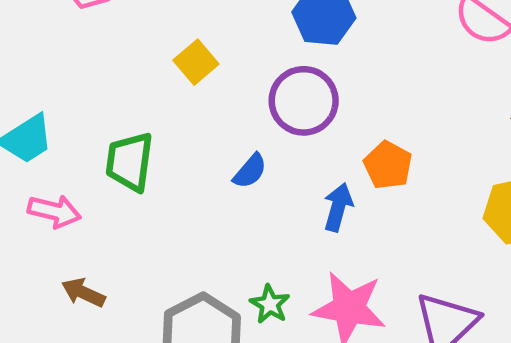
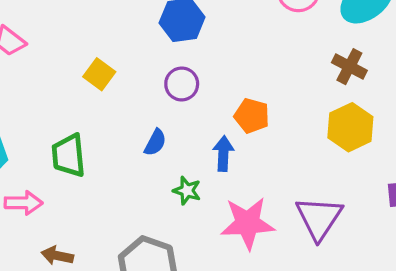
purple circle: (304, 101) -> (182, 84), size x0.7
green star: (270, 304) -> (187, 191), moved

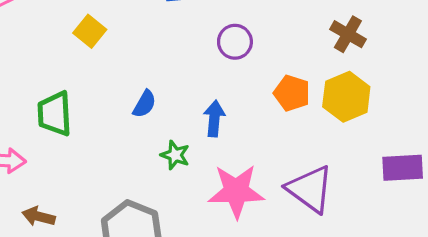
purple circle: (182, 84) -> (235, 42), moved
orange pentagon: (252, 116) -> (292, 93), moved
purple triangle: (319, 218) -> (310, 189), turned -30

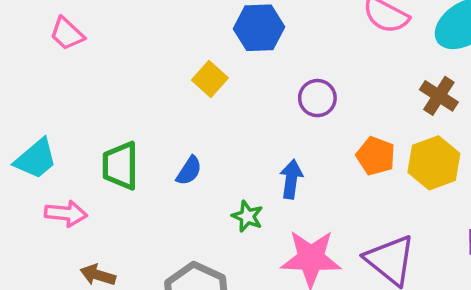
yellow square: (90, 31) -> (210, 79), moved
blue semicircle: (144, 104) -> (189, 171), moved

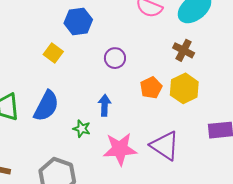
orange pentagon: (376, 156) -> (151, 88), turned 30
blue semicircle: (189, 171) -> (46, 106), size x1.8

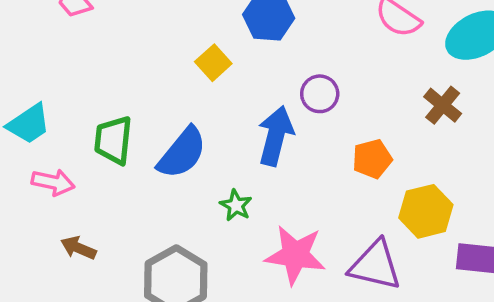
yellow hexagon: (184, 88) -> (426, 211), moved
blue arrow: (105, 105) -> (276, 136), moved, size x1.5
purple triangle: (165, 146) -> (375, 265), turned -32

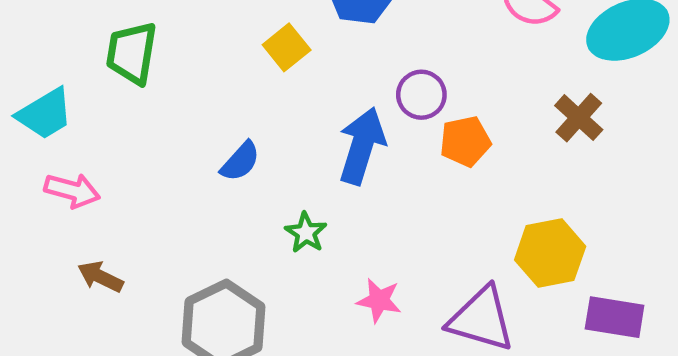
green trapezoid: (113, 140) -> (132, 53), moved
blue semicircle: (182, 153) -> (240, 161), size x0.6
orange pentagon: (372, 159) -> (465, 141), moved
pink star: (295, 255) -> (379, 300), size x0.6

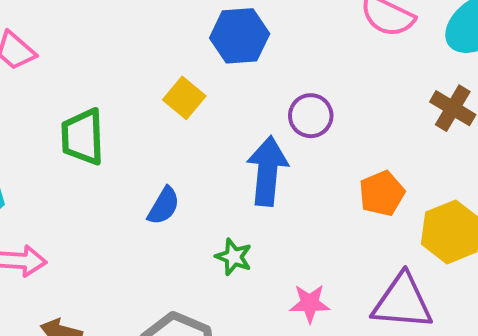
green trapezoid: (132, 53) -> (83, 137), moved
orange pentagon: (465, 141) -> (382, 193), moved

